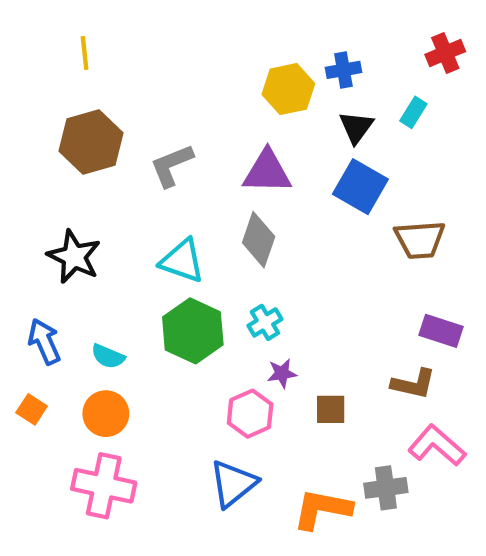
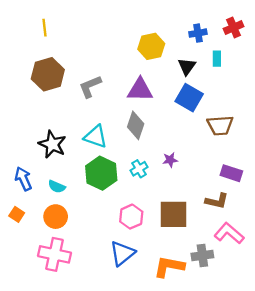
blue cross: (343, 70) -> (198, 33), moved
cyan rectangle: (413, 112) -> (217, 59), turned -32
black star: (74, 257) -> (52, 144), moved
purple star: (282, 373) -> (170, 160), moved
brown square: (331, 409) -> (173, 214), size x1.8

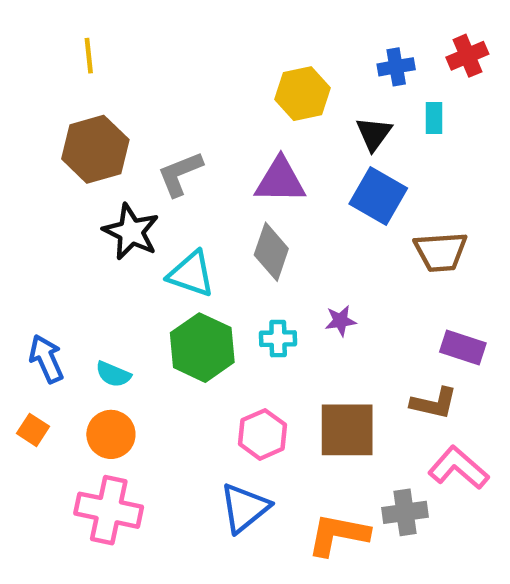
black star: (52, 144) -> (131, 232), moved
cyan cross: (139, 169) -> (278, 339), turned 30

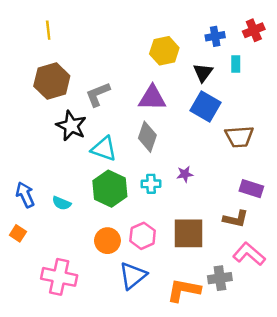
orange circle: (111, 434) -> (107, 241), moved

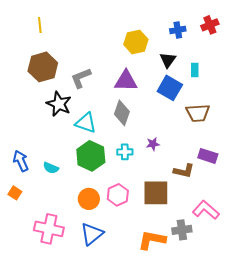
cyan rectangle: (236, 64) -> (195, 70), moved
brown L-shape: (236, 219) -> (184, 171), moved
blue triangle: (133, 276) -> (92, 234), moved

